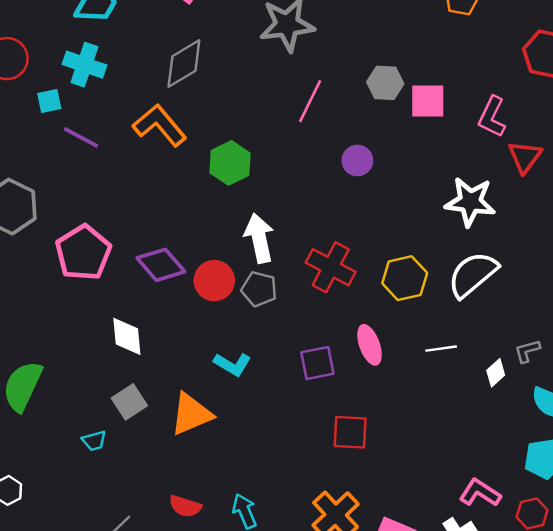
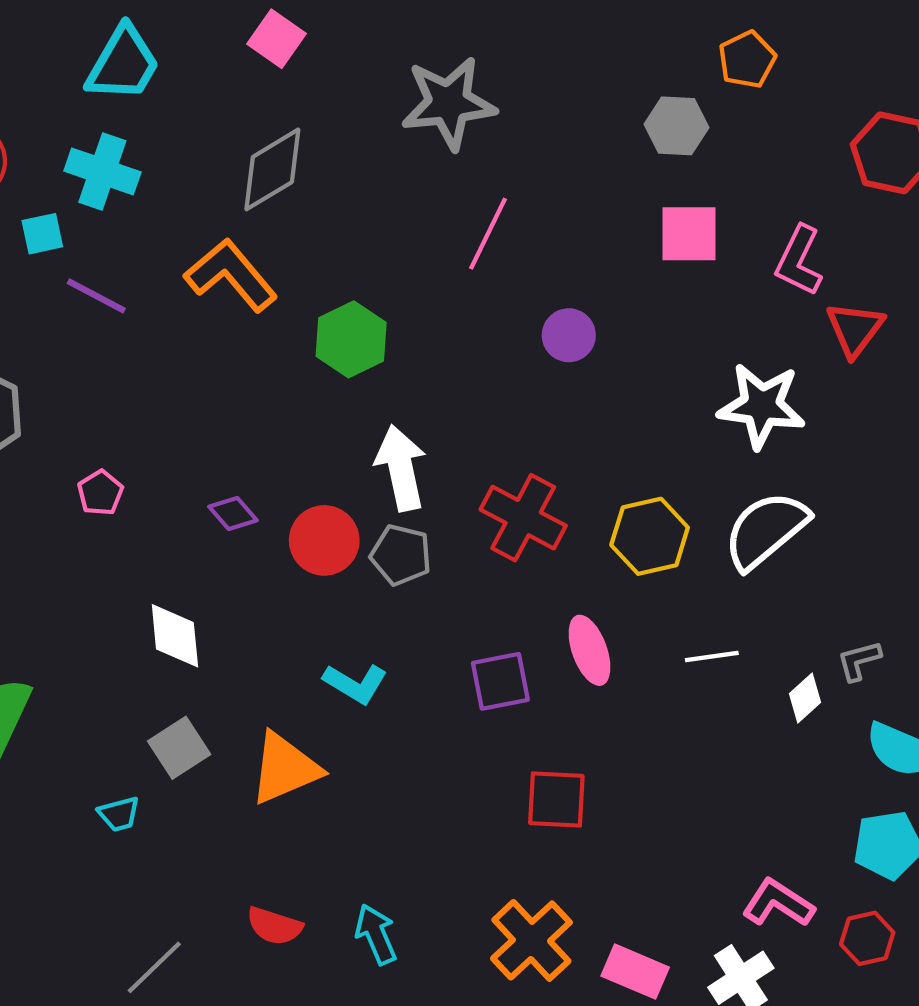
gray hexagon: (385, 83) -> (677, 126), moved
pink pentagon: (83, 253) -> (100, 493), size x0.5
purple diamond: (161, 265) -> (233, 513), size x0.6

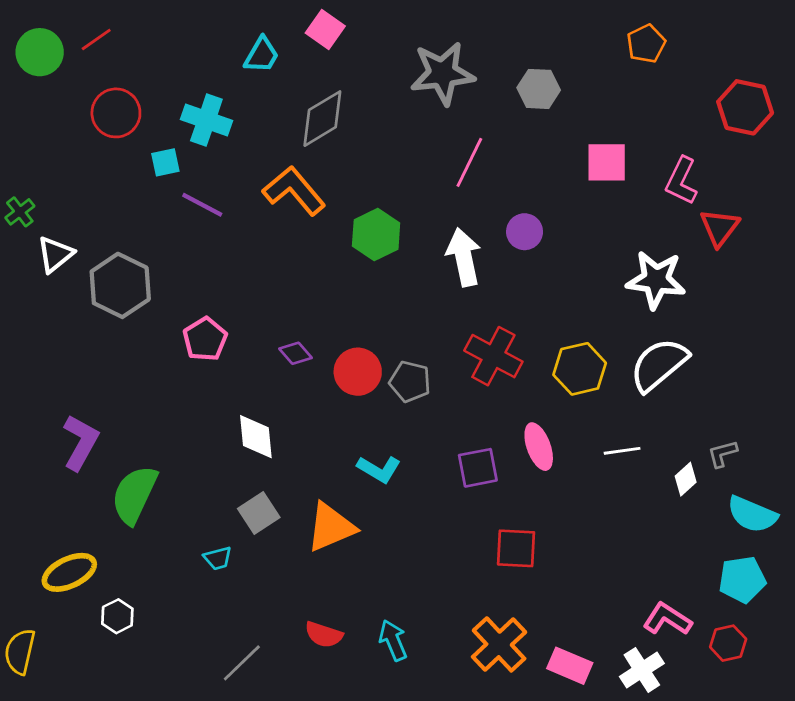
cyan trapezoid: (123, 64) -> (262, 55), moved, size x0.7
gray hexagon: (677, 126) -> (539, 89), moved
white arrow: (401, 468) -> (464, 257), moved
pink pentagon: (100, 493) -> (205, 339), size x1.4

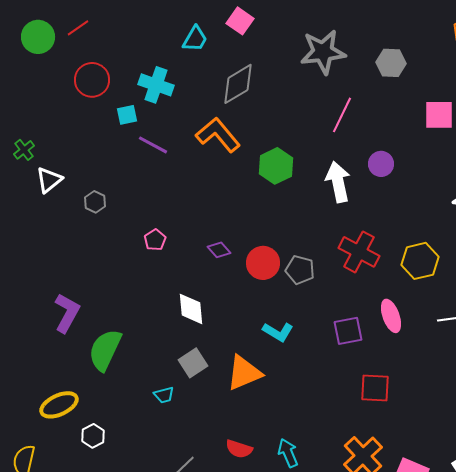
gray hexagon: (120, 285) -> (95, 202), size x0.5
pink pentagon: (205, 339) -> (155, 240), size x0.7

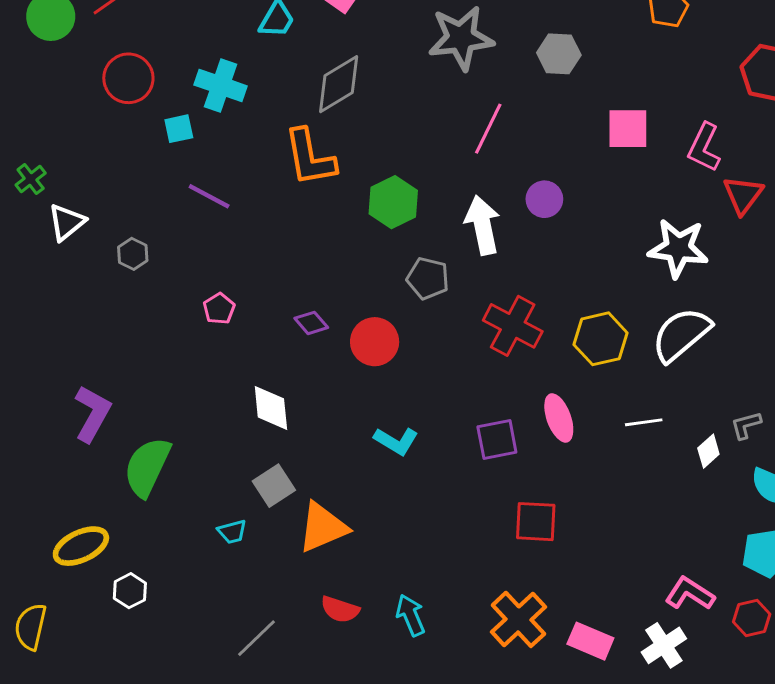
orange L-shape: (218, 135) -> (310, 157), turned -150
purple line: (153, 145) -> (209, 196), moved
gray pentagon: (300, 270) -> (428, 278), moved
orange triangle: (244, 373) -> (323, 527), moved

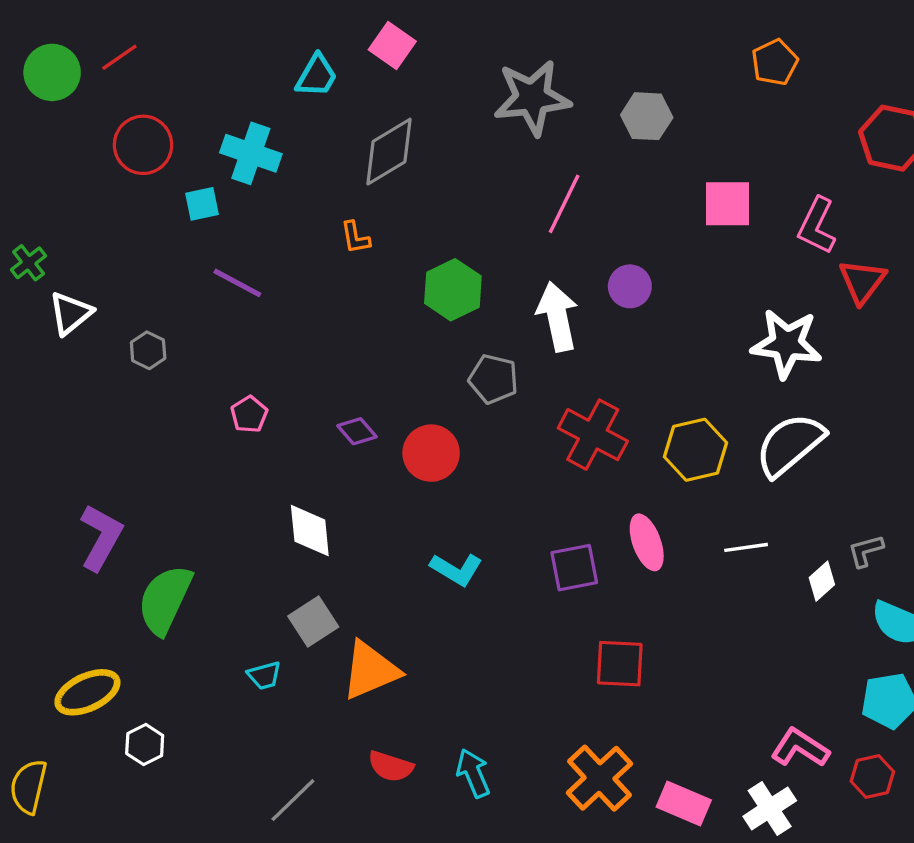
orange L-shape: (310, 157) -> (355, 237), size x0.5

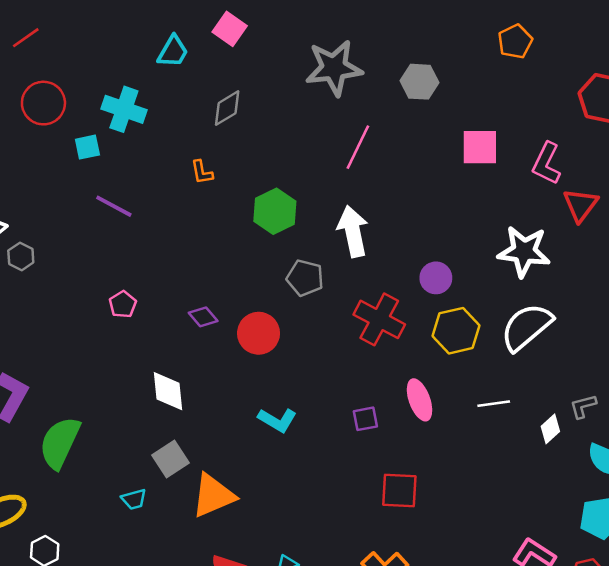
gray diamond: (389, 152) -> (227, 108), size x0.7
purple circle: (630, 286) -> (436, 278), moved
gray hexagon: (148, 350) -> (21, 257), moved
purple square: (574, 568) -> (365, 419), size x0.7

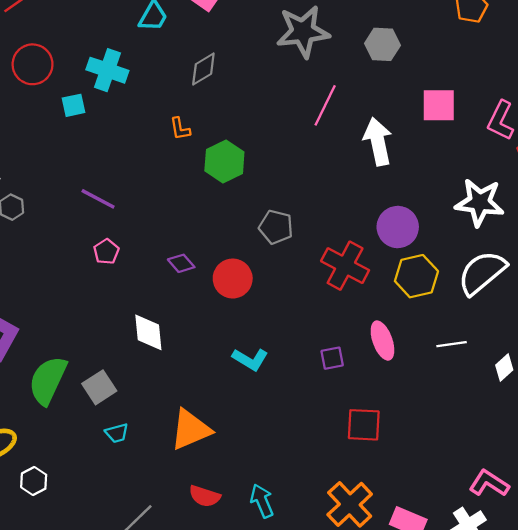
purple line: (114, 206) -> (98, 199), moved
green hexagon: (275, 211) -> (224, 161), moved
white arrow: (353, 231) -> (378, 142), moved
purple circle: (436, 278) -> (398, 227), size x1.4
gray square: (170, 459) -> (99, 387), moved

